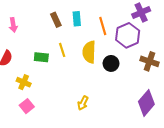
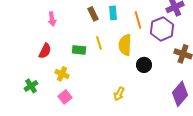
black circle: (111, 63) -> (144, 65), moved

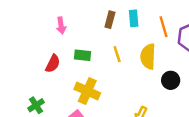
brown rectangle: (93, 14) -> (110, 20), turned 40
green rectangle: (79, 50) -> (83, 55), moved
yellow cross: (62, 74) -> (87, 91), moved, size x1.5

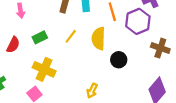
yellow line: (117, 54) -> (71, 36), turned 56
green rectangle: (83, 55) -> (40, 37), turned -32

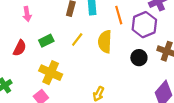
black circle: (119, 60) -> (139, 58), moved

